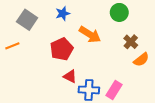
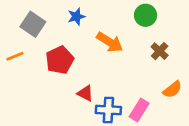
red pentagon: (62, 49) -> (60, 60), moved
orange semicircle: (141, 60) -> (172, 90), moved

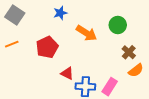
green circle: (146, 15) -> (118, 25), moved
gray square: (33, 24) -> (15, 15), moved
brown cross: (160, 51) -> (129, 52), moved

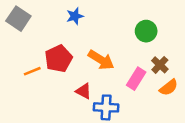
orange arrow: (86, 33) -> (101, 60), moved
orange line: (12, 44) -> (32, 71), moved
pink rectangle: (110, 87) -> (136, 79), moved

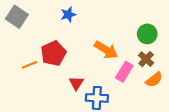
green circle: (146, 31) -> (147, 34), moved
orange arrow: (101, 60) -> (106, 50), moved
red triangle: (84, 91) -> (76, 83), turned 35

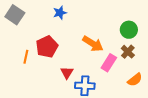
orange line: (29, 65) -> (26, 57), turned -56
orange semicircle: (154, 80) -> (135, 80), moved

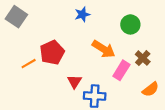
blue star: (60, 13) -> (82, 14), moved
green circle: (129, 30) -> (130, 24), moved
orange line: (26, 57) -> (29, 64), turned 48

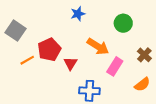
gray square: (16, 17) -> (16, 31), moved
brown cross: (143, 58) -> (144, 55), moved
red triangle: (74, 82) -> (70, 63), moved

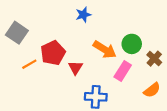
green circle: (123, 23) -> (132, 44), moved

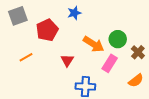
gray square: (17, 33) -> (18, 16), moved, turned 36
red pentagon: (53, 53) -> (47, 30), moved

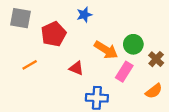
gray square: (18, 16) -> (21, 18), turned 30
red triangle: (67, 60) -> (76, 68), turned -40

